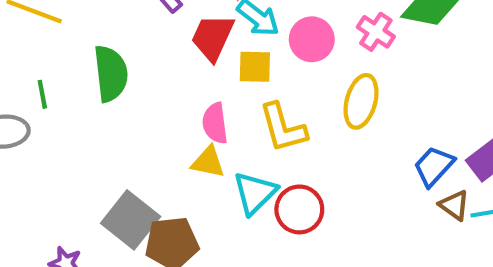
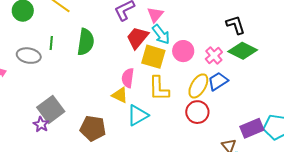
yellow square: (255, 67) -> (153, 57), size x1.4
blue trapezoid: (434, 166) -> (218, 81), moved
red circle: (299, 209) -> (197, 112), moved
gray square: (131, 220) -> (51, 109), moved

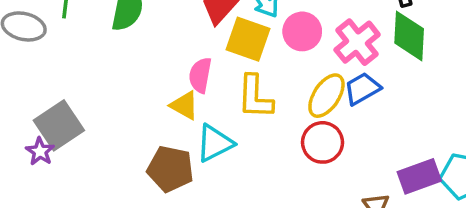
green diamond: (243, 51) -> (409, 36), turned 64
pink cross: (214, 56) -> (357, 42), size x1.4
brown pentagon: (93, 128) -> (170, 169), moved

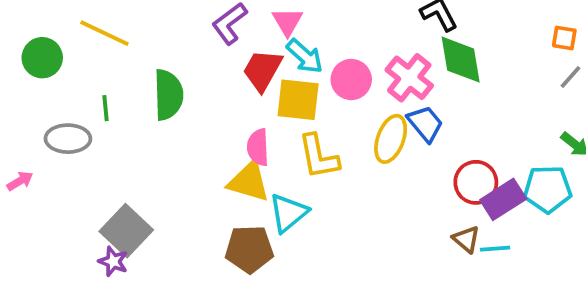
blue trapezoid: (362, 89) -> (425, 124), turned 93
yellow triangle: (184, 105) -> (249, 182), size x1.4
red circle: (323, 142) -> (476, 182), moved

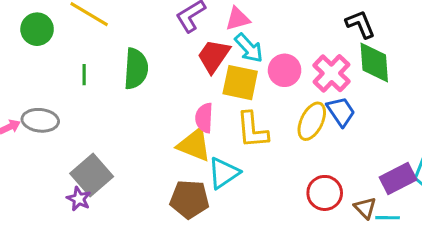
pink triangle: (288, 22) -> (238, 19), turned 40
gray ellipse: (68, 139) -> (40, 120), moved
red circle: (476, 182) -> (325, 193), moved

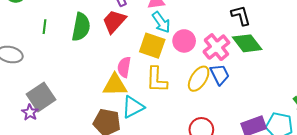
red trapezoid: (214, 56) -> (114, 21), moved
green diamond: (374, 63) -> (247, 43), turned -40
yellow triangle: (194, 145) -> (115, 85), turned -30

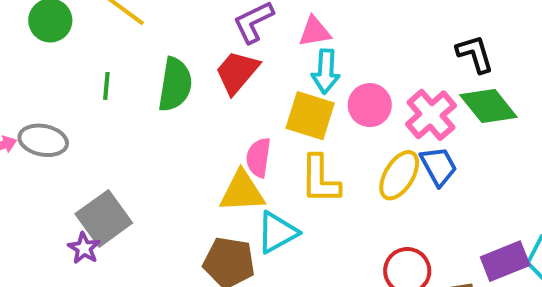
cyan arrow: (161, 22) -> (326, 71), turned 40

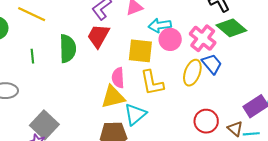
cyan arrow: (326, 71) -> (160, 25), moved, turned 90

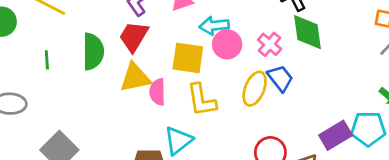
green diamond: (231, 28) -> (308, 32), turned 40
pink cross: (203, 38) -> (270, 44), size x0.7
yellow triangle: (113, 97) -> (135, 78), moved

